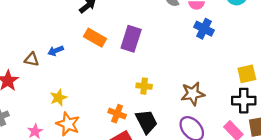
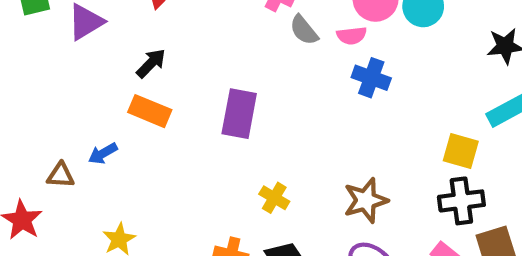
orange rectangle: (95, 38) -> (150, 111), moved
yellow square: (247, 74) -> (461, 151), turned 36
yellow cross: (144, 86) -> (274, 198), turned 32

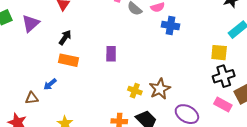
purple rectangle: (239, 114) -> (111, 54), size x0.7
brown star: (366, 200) -> (160, 89), moved

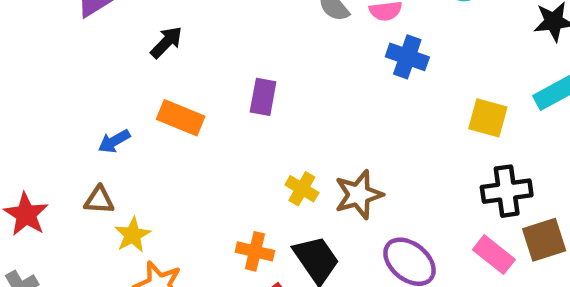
yellow square: (219, 53) -> (488, 118), moved
orange rectangle: (69, 60) -> (181, 118), moved
brown triangle: (32, 98) -> (99, 200), moved

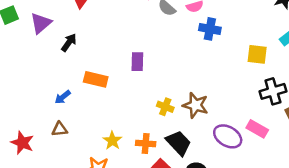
black arrow: (166, 42) -> (69, 43), moved
brown star: (359, 195) -> (196, 105), turned -30
yellow star: (132, 235) -> (112, 141), moved
pink rectangle: (494, 255) -> (257, 129), moved

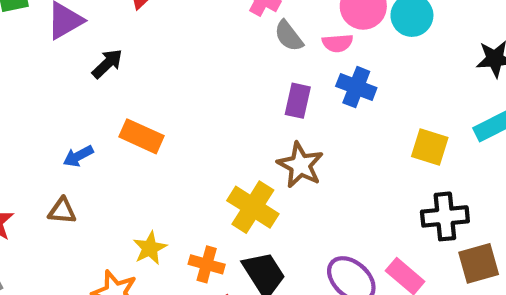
purple rectangle: (137, 62) -> (298, 101), moved
brown star: (196, 105) -> (300, 165), moved
yellow cross: (165, 107) -> (253, 207), size x1.6

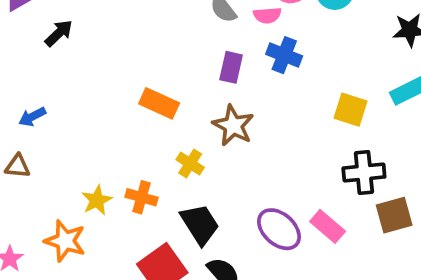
orange rectangle: (141, 136) -> (159, 103), moved
yellow cross: (253, 207) -> (190, 164), size x0.6
orange cross: (207, 264) -> (141, 197), moved

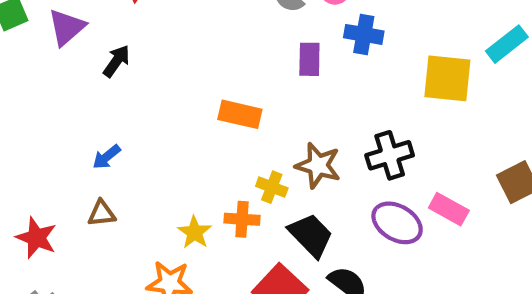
yellow square: (350, 110) -> (447, 78), size x1.4
brown star: (233, 126) -> (318, 165), moved
yellow cross: (190, 164) -> (272, 187), moved
black cross: (364, 173) -> (390, 155), moved

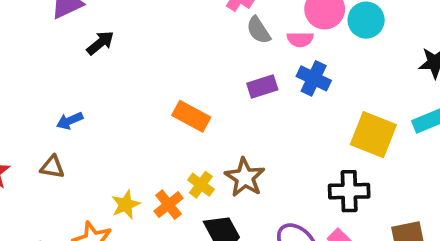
purple rectangle: (309, 59) -> (262, 87), turned 56
black cross: (390, 155) -> (349, 191), moved
orange cross: (242, 219) -> (168, 205), turned 32

